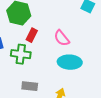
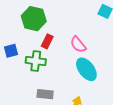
cyan ellipse: (70, 62) -> (86, 69), turned 50

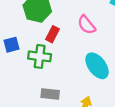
pink semicircle: (78, 44) -> (86, 25), moved

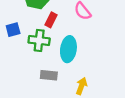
cyan ellipse: (97, 66) -> (68, 49), moved, turned 45

